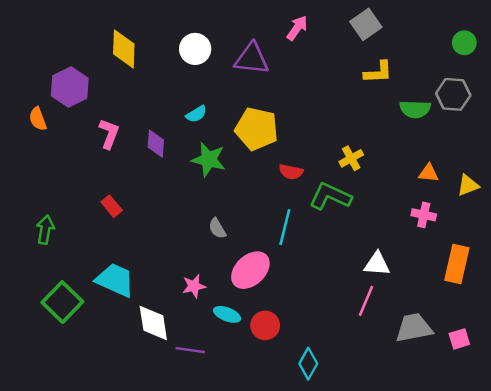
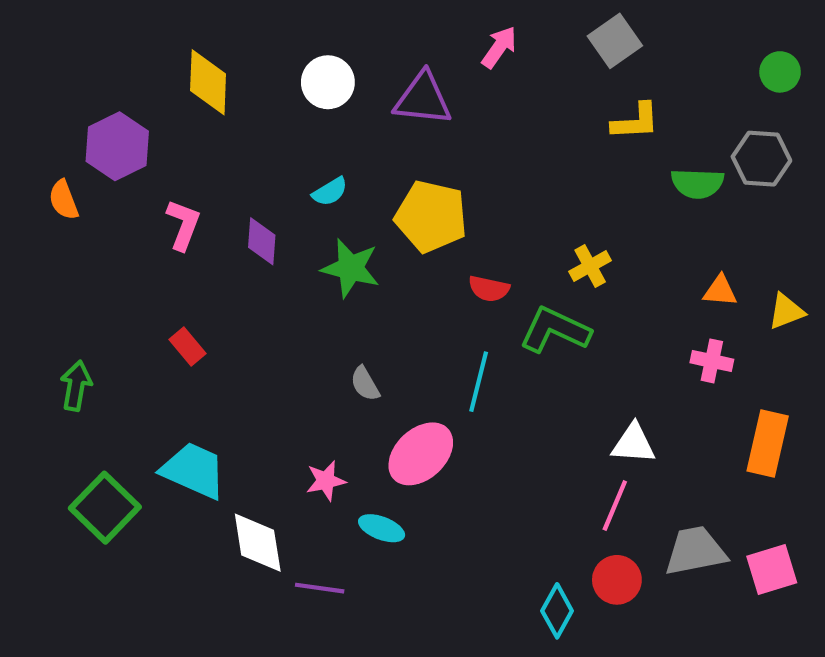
red circle: (265, 325) -> (617, 580), moved
pink square: (459, 339) -> (772, 570), size x1.4
cyan diamond: (308, 364) -> (557, 611), moved

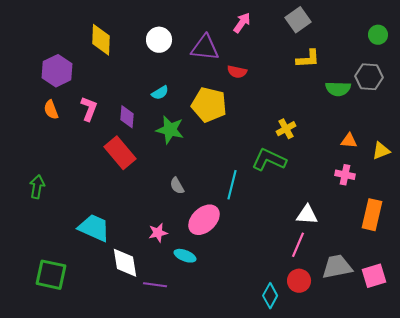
orange semicircle: (64, 200) -> (51, 110), moved
red semicircle: (489, 289) -> (237, 72), moved
red rectangle: (187, 347) -> (120, 153), moved, size x1.8
green square: (105, 508) -> (51, 275), moved, turned -32

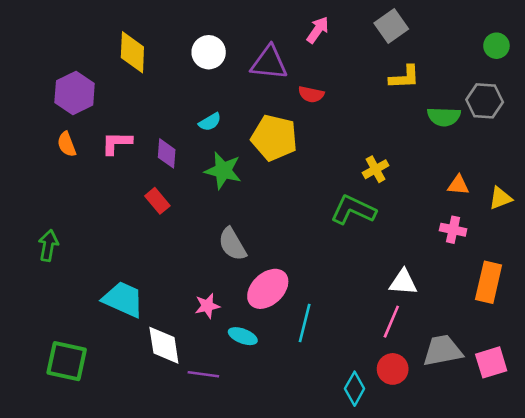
pink L-shape: (89, 109) -> (117, 143), turned -110
red rectangle: (120, 153) -> (157, 201), size x0.6
cyan line: (232, 185) -> (305, 323), moved
gray semicircle: (177, 186) -> (232, 244), size x1.5

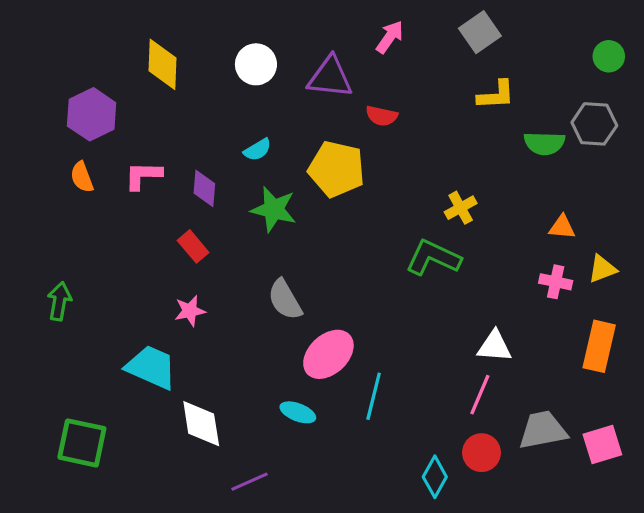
yellow triangle: (500, 198) -> (602, 269), moved
pink star: (207, 306) -> (190, 311), moved
purple line: (203, 374) -> (249, 482), moved, turned -32

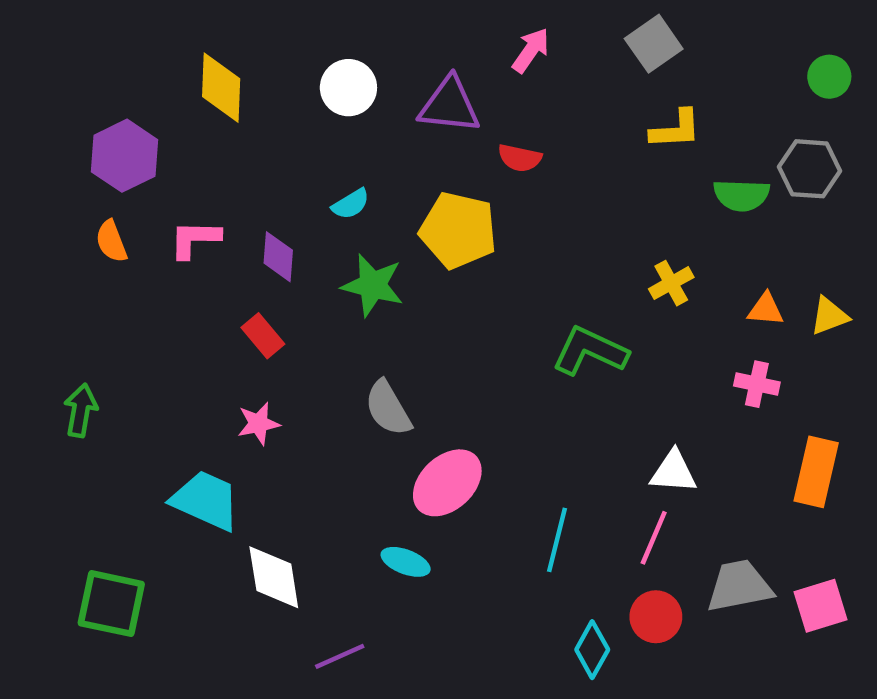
yellow cross: (461, 208) -> (671, 283), moved
yellow triangle: (602, 269) -> (829, 316), moved
cyan line: (374, 396) -> (557, 540), moved

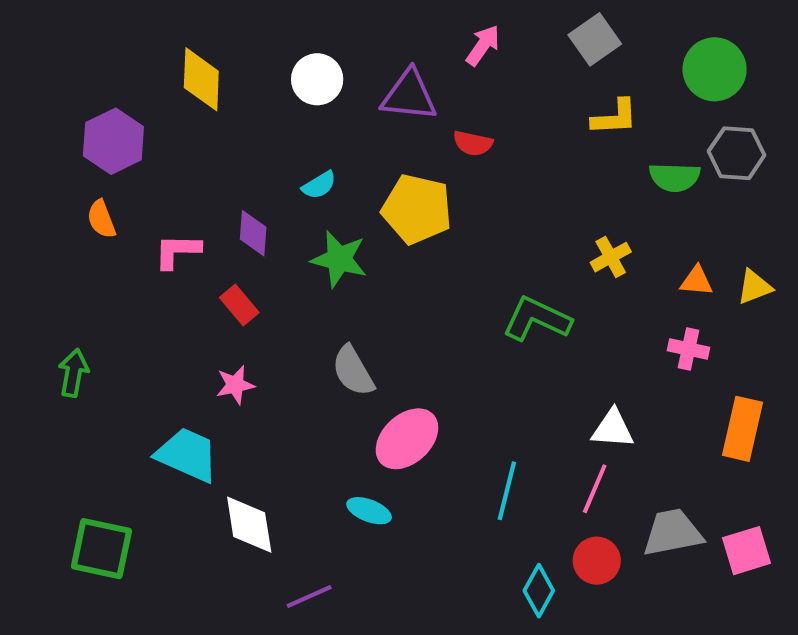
green circle: (829, 77) -> (715, 69), moved, size x1.6
pink L-shape: (195, 239) -> (177, 251), moved

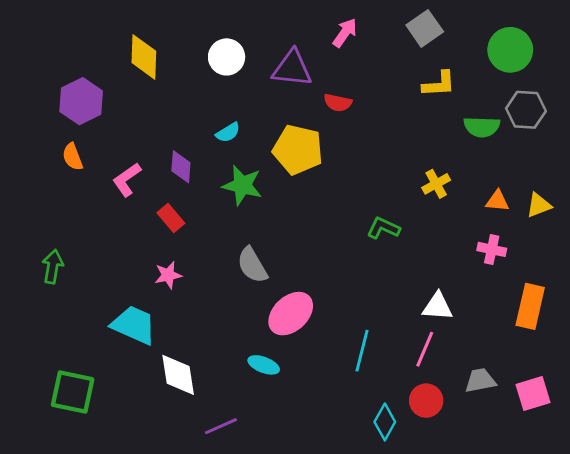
pink L-shape: (177, 251) -> (127, 180), turned -36
green L-shape: (537, 319) -> (383, 228), size x0.7
gray trapezoid: (673, 533) -> (480, 381), size x0.7

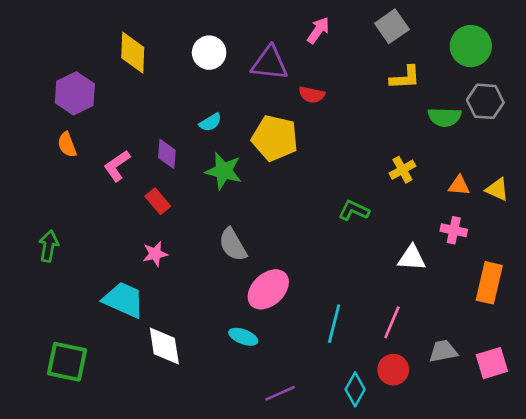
yellow triangle: (539, 205) -> (497, 189), turned 45
white triangle: (438, 306) -> (412, 258), moved
purple line: (221, 426) -> (280, 393), moved

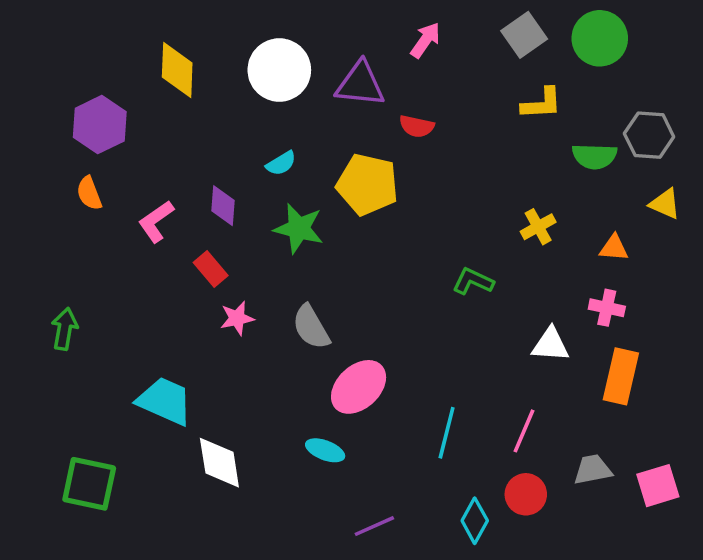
green circle: (471, 46) -> (600, 38), moved
white circle: (209, 53) -> (279, 70), size x1.4
yellow triangle: (497, 189) -> (665, 204), moved
pink star: (155, 254) -> (237, 318), moved
orange rectangle: (489, 283) -> (621, 376), moved

